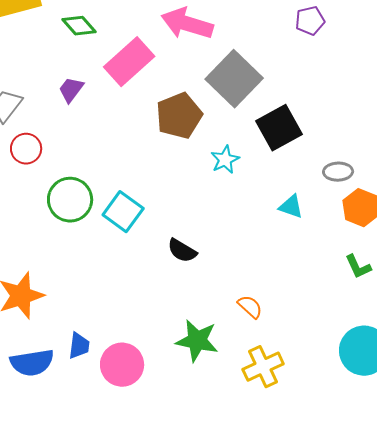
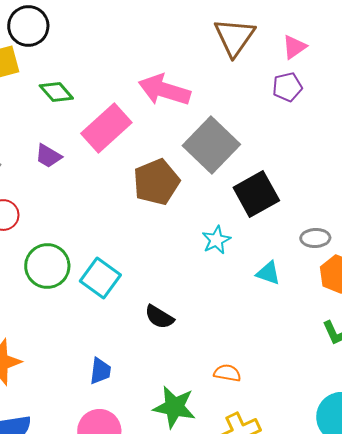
purple trapezoid: (71, 90) -> (48, 156), turned -96
cyan star: (225, 160) -> (216, 240), moved
orange semicircle: (250, 307) -> (227, 373), turned -32
blue trapezoid: (79, 346) -> (100, 371), moved

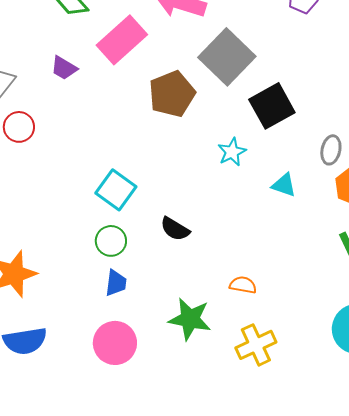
gray ellipse: (315, 238) -> (331, 150), turned -76
green circle: (47, 266) -> (111, 241), moved, size x0.7

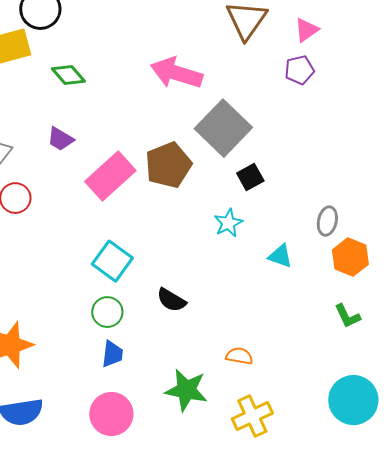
pink rectangle: (122, 40) -> (110, 176), moved
black square: (272, 106) -> (250, 177), moved, size x0.6

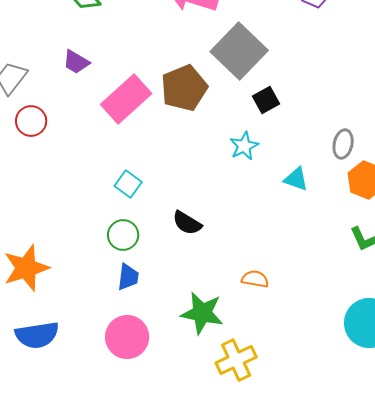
cyan square: (112, 261) -> (128, 184), size x0.7
yellow cross: (252, 416) -> (236, 360), moved

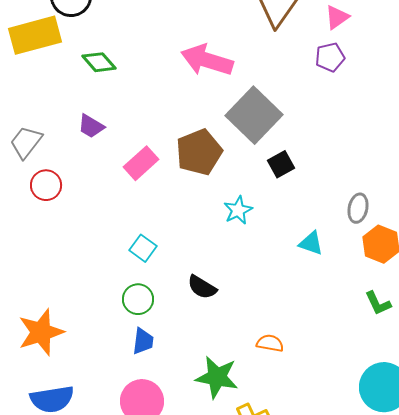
pink rectangle: (126, 99) -> (141, 163), size x0.7
cyan star: (244, 146) -> (238, 210), moved

